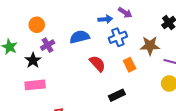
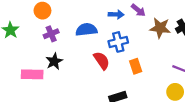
blue cross: (118, 37) -> (118, 42), moved
brown star: (150, 46) -> (160, 28), moved
black star: (33, 60) -> (54, 61), moved

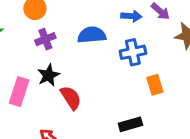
red semicircle: (102, 61) -> (71, 98), moved
pink rectangle: (32, 74) -> (19, 92), turned -75

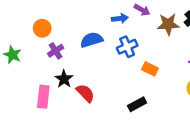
orange rectangle: (155, 85) -> (150, 69), turned -35

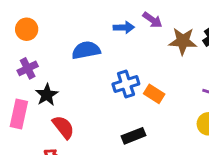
blue cross: (127, 47) -> (126, 84), moved
purple cross: (56, 51) -> (28, 68), moved
red semicircle: (85, 93) -> (63, 127), moved

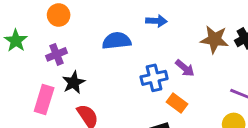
purple arrow: (152, 20) -> (185, 68), moved
orange rectangle: (154, 94) -> (177, 103), moved

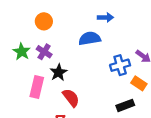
blue arrow: (156, 21) -> (106, 17), moved
green star: (16, 41) -> (22, 52), moved
purple cross: (56, 54) -> (44, 52), turned -32

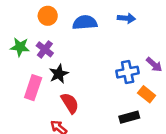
blue arrow: (106, 17) -> (126, 18), moved
blue semicircle: (90, 38) -> (85, 23), moved
green star: (22, 52) -> (20, 47), turned -30

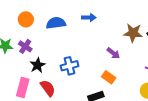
blue cross: (128, 72) -> (69, 66), moved
pink rectangle: (33, 88) -> (23, 87), moved

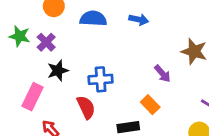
red semicircle: (48, 88) -> (86, 107), moved

